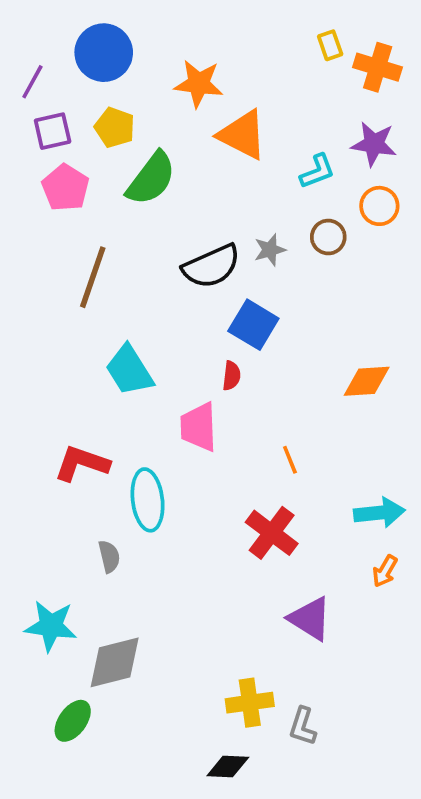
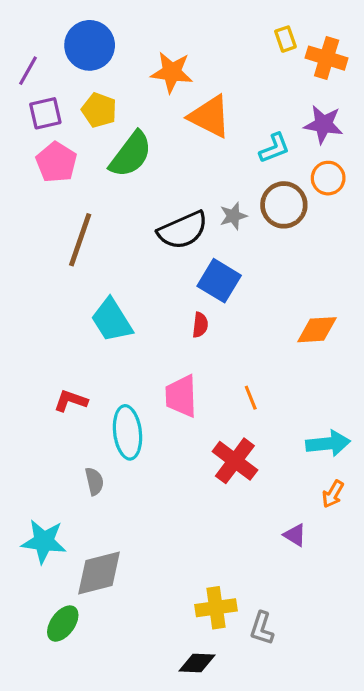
brown circle: (328, 237) -> (284, 205), size x1.5
pink trapezoid: (199, 427) -> (181, 396), moved
red L-shape: (82, 463) -> (71, 401), size x0.7
purple triangle: (310, 619) -> (295, 535), moved, size x0.6

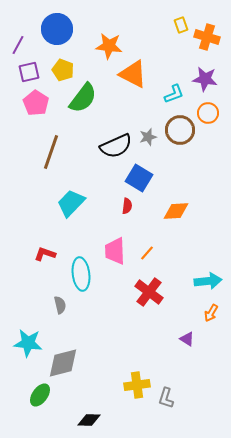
cyan trapezoid: (112, 320) -> (71, 203), turned 76
orange diamond: (317, 330) -> (176, 211), moved
orange line: (251, 398) -> (147, 253), moved, turned 63
black diamond: (197, 663) -> (89, 420), moved

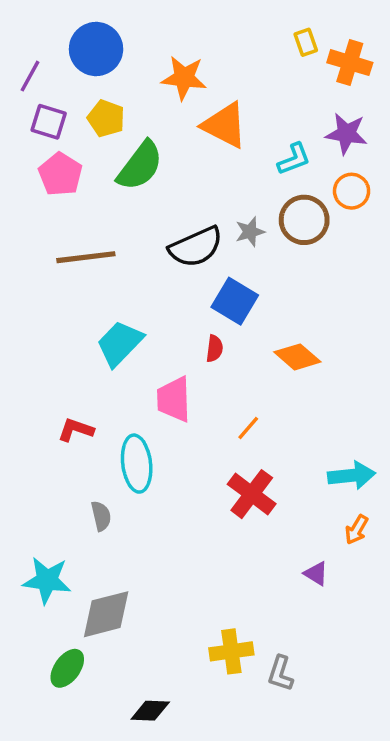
purple square: (29, 72) -> (49, 122), turned 30
brown line: (51, 152) -> (86, 257), turned 64
orange diamond: (176, 211) -> (297, 357), turned 44
pink trapezoid: (115, 251) -> (174, 399), moved

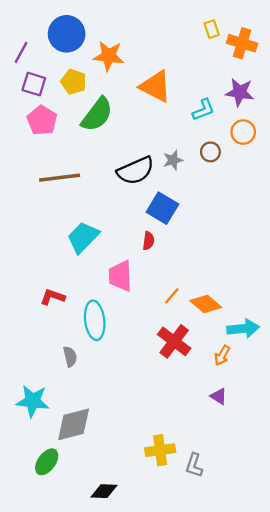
orange star: (184, 78) -> (109, 56), moved
brown circle: (304, 220) -> (210, 152), size x0.6
orange diamond: (297, 357) -> (206, 304), moved
orange arrow: (357, 530) -> (222, 355), moved

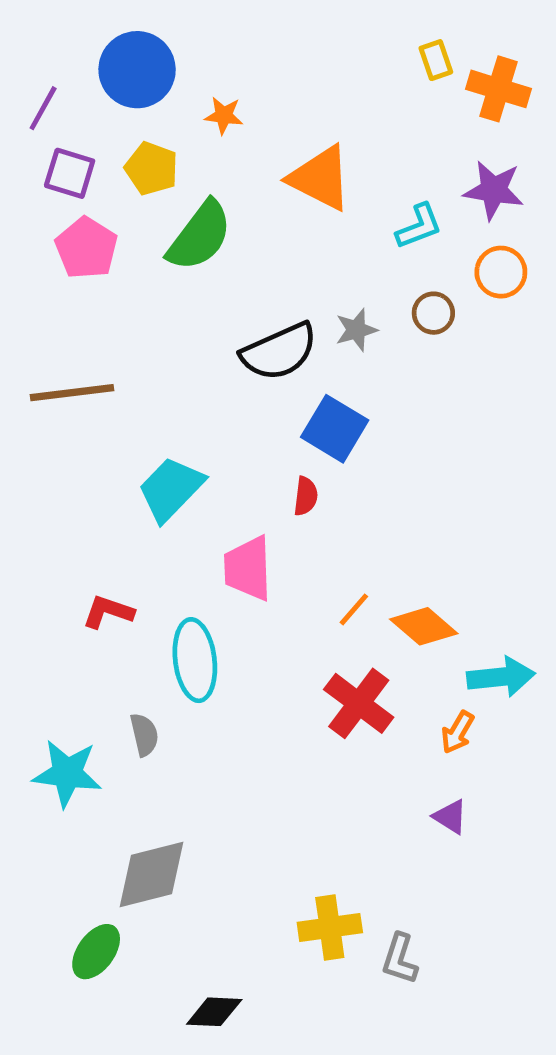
orange star: (109, 56) -> (224, 115), size x0.6
brown line: (60, 178) -> (72, 393), moved
cyan star: (33, 401) -> (67, 773), moved

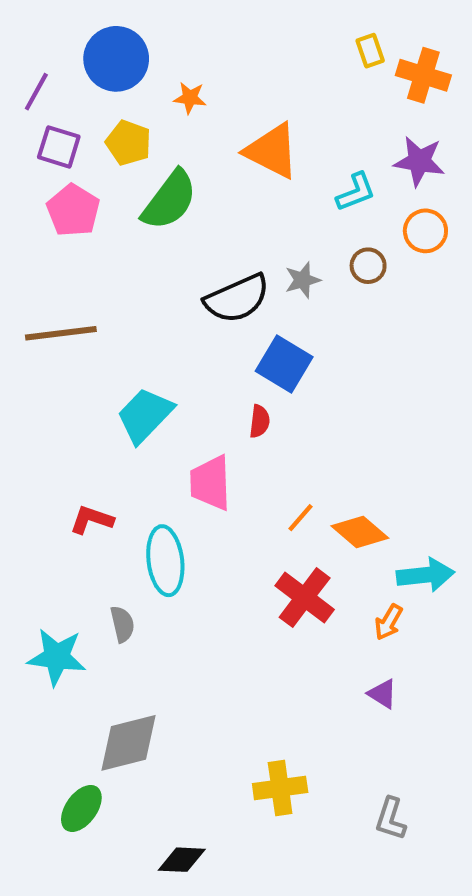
gray L-shape: (400, 959) -> (391, 819), moved

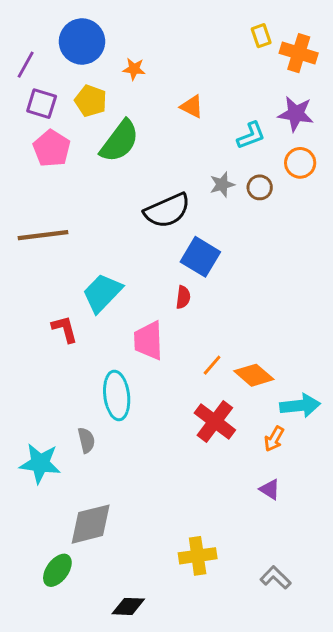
orange triangle: (272, 151) -> (192, 107), size x0.6
gray star: (303, 280) -> (222, 185), moved
red L-shape: (92, 520) -> (65, 329), moved, turned 56
gray L-shape: (391, 819) -> (276, 577), turned 116

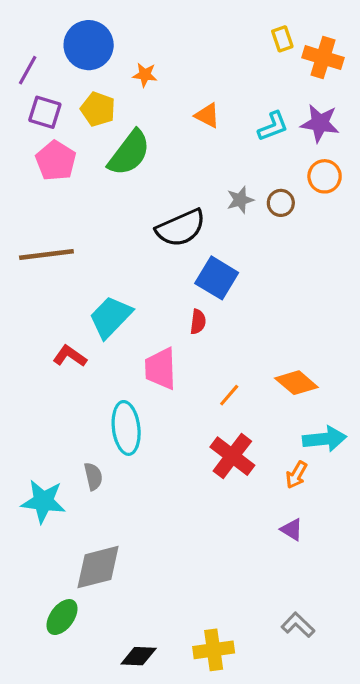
cyan L-shape: (251, 135) -> (273, 126), moved
red L-shape: (65, 329) -> (70, 356), turned -40
orange diamond: (254, 375) -> (296, 383), moved
yellow cross: (198, 556) -> (214, 650), moved

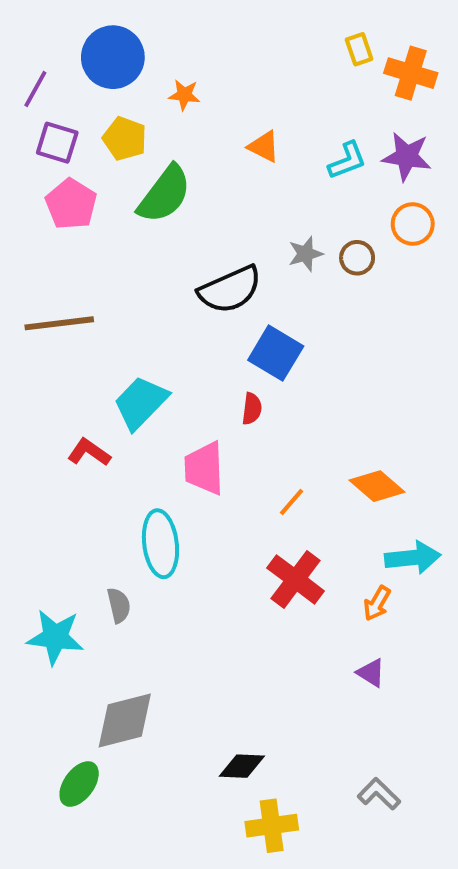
black diamond: (139, 656) -> (242, 766), moved

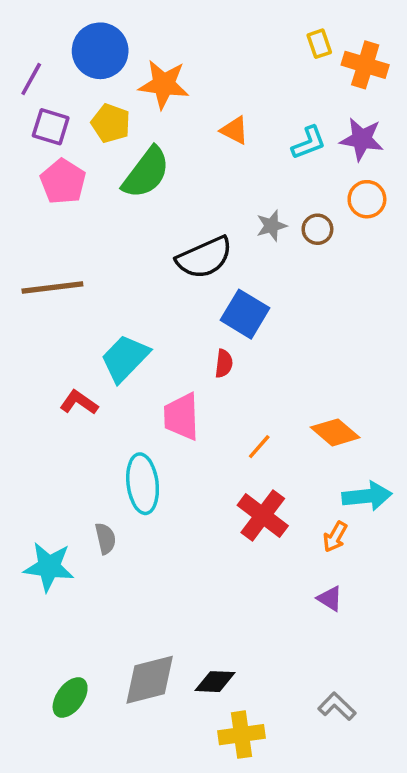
orange star: (184, 95) -> (164, 84), size x1.8
gray diamond: (125, 720) -> (150, 680), moved

